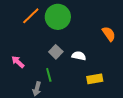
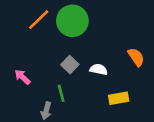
orange semicircle: (109, 34) -> (136, 57), moved

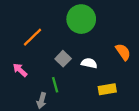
orange line: (39, 20) -> (32, 37), moved
green circle: (72, 21) -> (81, 19), moved

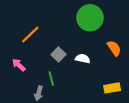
green circle: (81, 19) -> (90, 18), moved
yellow rectangle: (107, 89) -> (112, 88), moved

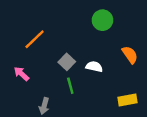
green circle: (90, 18) -> (102, 20), size x0.7
green line: (51, 79) -> (70, 86), moved

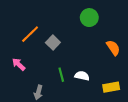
gray square: (67, 62) -> (53, 42), moved
white semicircle: (94, 67) -> (82, 76), moved

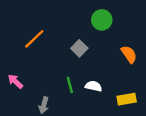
gray square: (53, 42) -> (79, 48), moved
pink arrow: (19, 64) -> (15, 81), moved

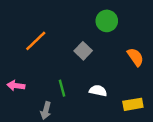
pink arrow: (15, 81) -> (16, 86), turned -35
green line: (70, 85) -> (62, 88), moved

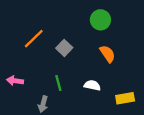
gray square: (83, 51) -> (64, 48), moved
orange semicircle: (135, 57) -> (107, 54), moved

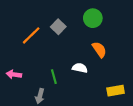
gray square: (64, 48) -> (58, 27), moved
white semicircle: (92, 85) -> (80, 68), moved

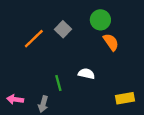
orange semicircle: (99, 50) -> (111, 42), moved
pink arrow: (14, 74) -> (15, 99), moved

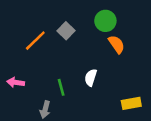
white semicircle: (86, 74) -> (91, 78), turned -84
pink arrow: (15, 99) -> (16, 82), moved

